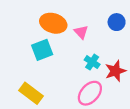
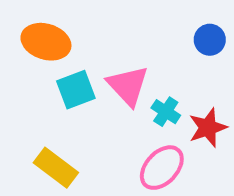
orange ellipse: (53, 23) -> (46, 42), moved
pink triangle: (81, 32) -> (128, 86), moved, size x1.6

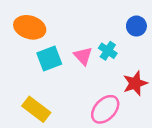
pink triangle: (128, 86) -> (83, 56), size x0.7
cyan cross: (166, 112) -> (108, 51), moved

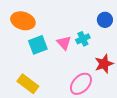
cyan cross: (108, 51) -> (83, 39), turned 32

